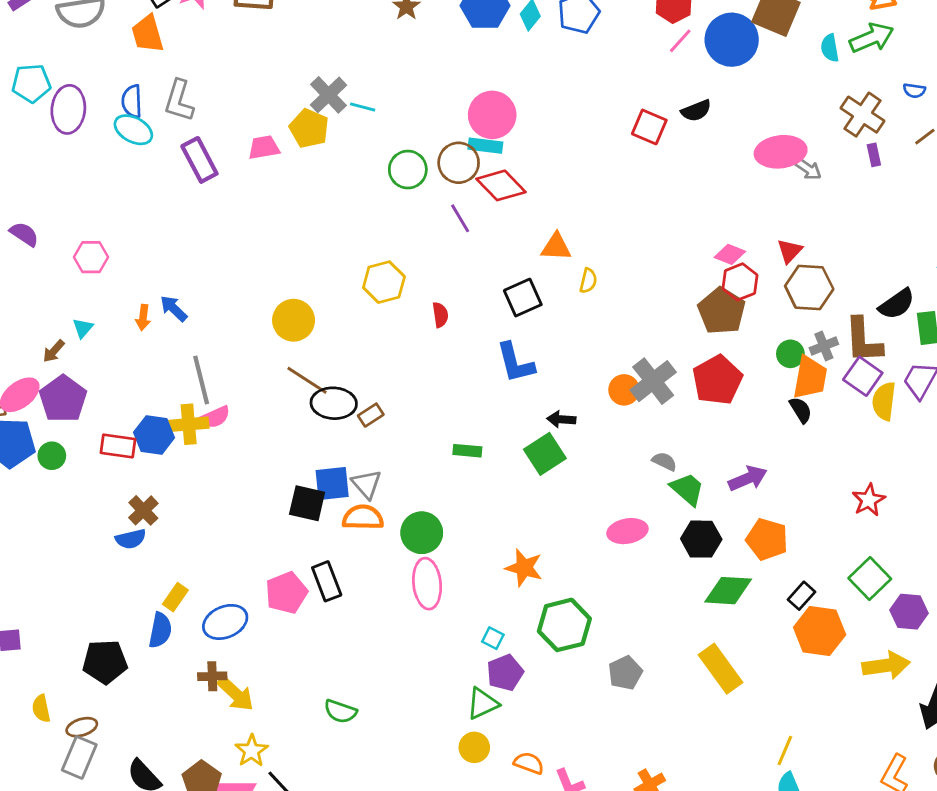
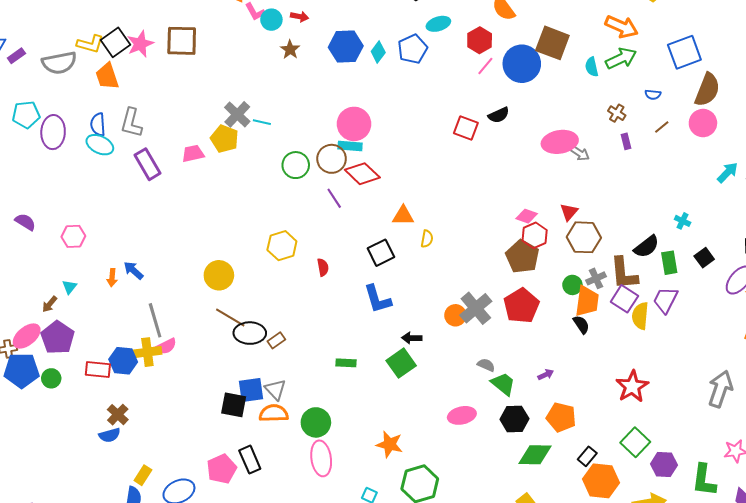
brown cross: (862, 115) -> (617, 113), size x0.6
purple arrow: (748, 478) -> (546, 375), size x0.6
red star: (869, 500) -> (632, 386), size x1.4

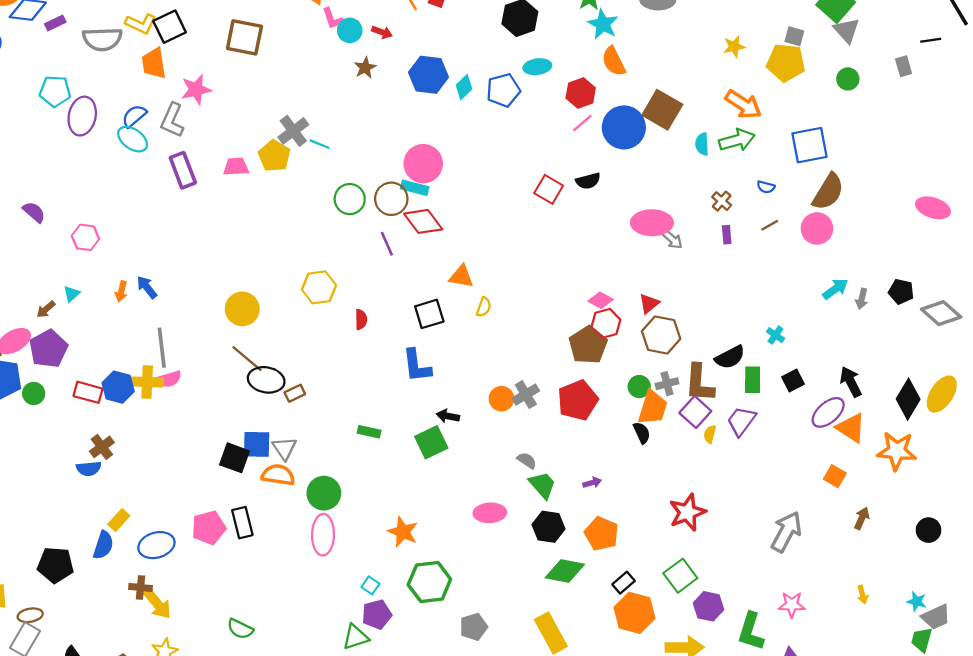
pink star: (140, 44) -> (196, 90), moved
blue semicircle: (98, 125) -> (134, 116), turned 45
gray cross: (476, 308) -> (526, 395), size x0.7
yellow semicircle: (640, 316) -> (710, 434), size x0.6

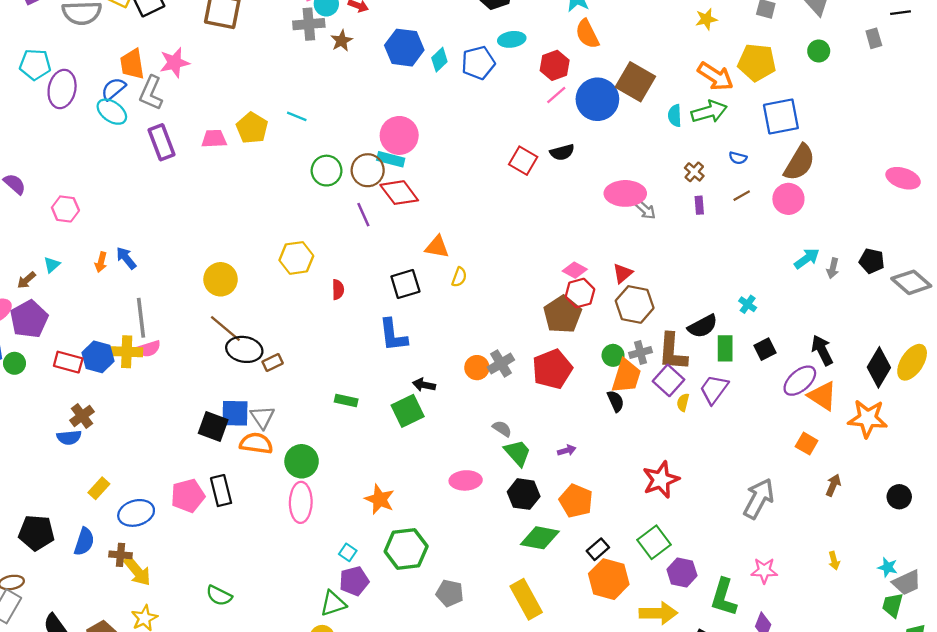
orange trapezoid: (154, 63) -> (132, 64), moved
yellow pentagon: (786, 63) -> (757, 62), moved
gray cross: (293, 131) -> (309, 24), moved, turned 32
blue semicircle: (103, 545) -> (84, 542), moved
gray pentagon: (474, 627) -> (450, 593), turned 30

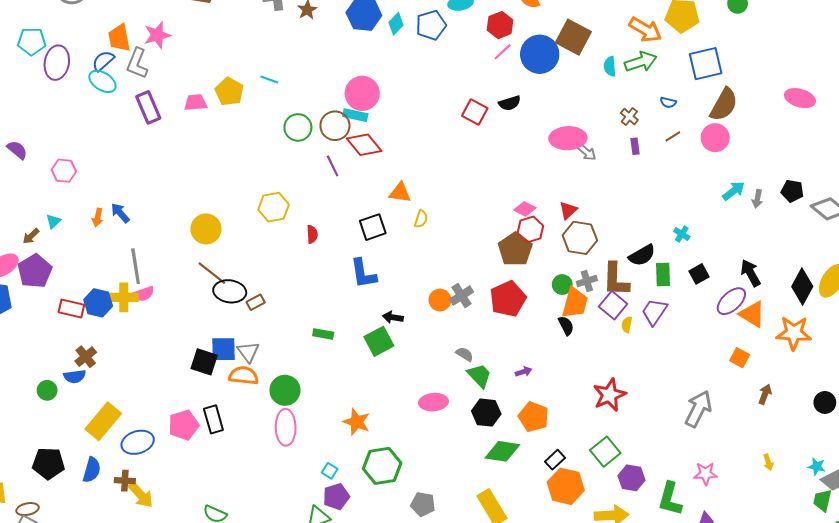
pink ellipse: (903, 178) -> (800, 98), moved
green circle: (15, 363) -> (47, 390), moved
yellow rectangle: (99, 488) -> (103, 421), size x1.8

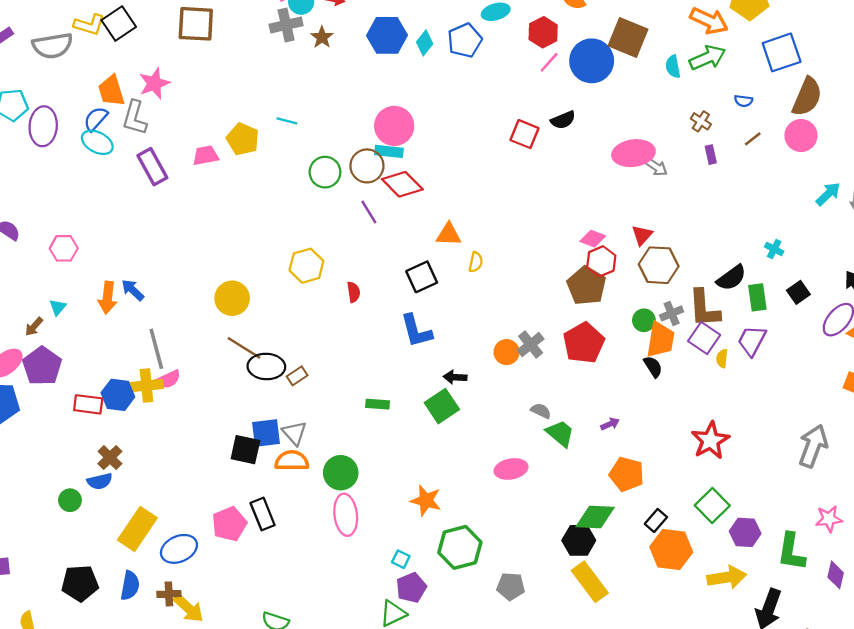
orange arrow: (98, 217) -> (108, 298), size x1.5
black hexagon: (486, 413) -> (579, 540), moved

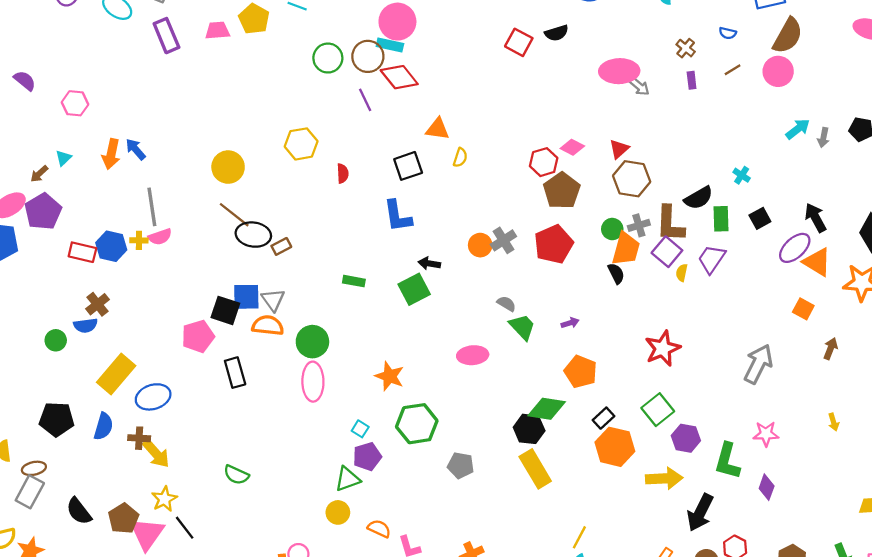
red hexagon: (601, 261) -> (544, 162), moved
yellow cross: (146, 386) -> (139, 240), size x0.6
pink pentagon: (229, 524) -> (198, 336), moved

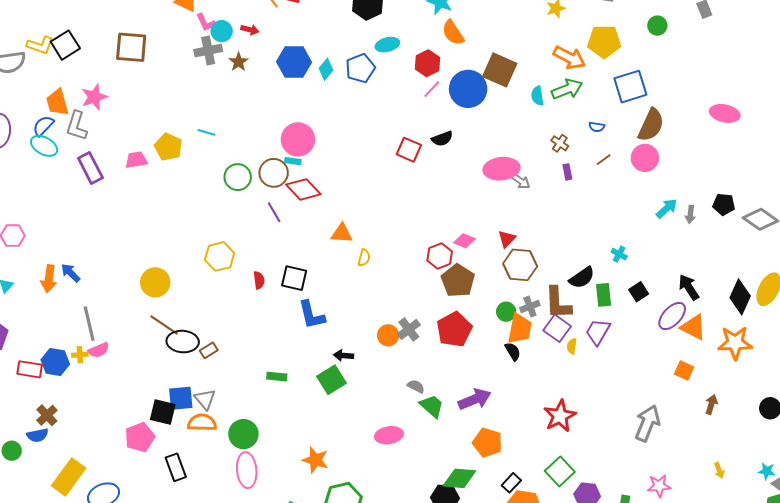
cyan rectangle: (390, 45) -> (293, 161), size x0.7
black square: (408, 166) -> (294, 278), moved, turned 36
purple arrow: (570, 323) -> (475, 399), size x2.0

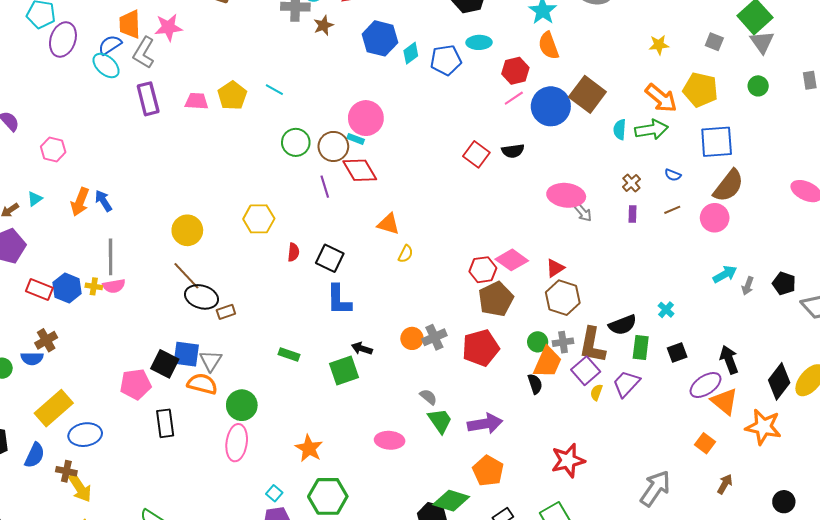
pink diamond: (464, 241) -> (512, 260), size x1.4

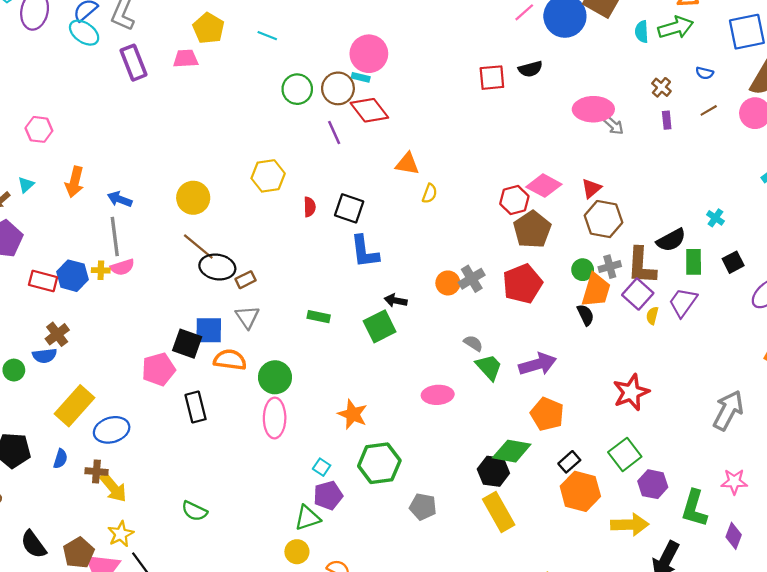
yellow pentagon: (232, 96) -> (209, 28), moved
red square: (476, 154) -> (492, 78), turned -35
blue arrow: (103, 201) -> (120, 199), moved, turned -30
gray triangle: (211, 361) -> (247, 317), moved
blue semicircle: (35, 455) -> (60, 459), size x0.7

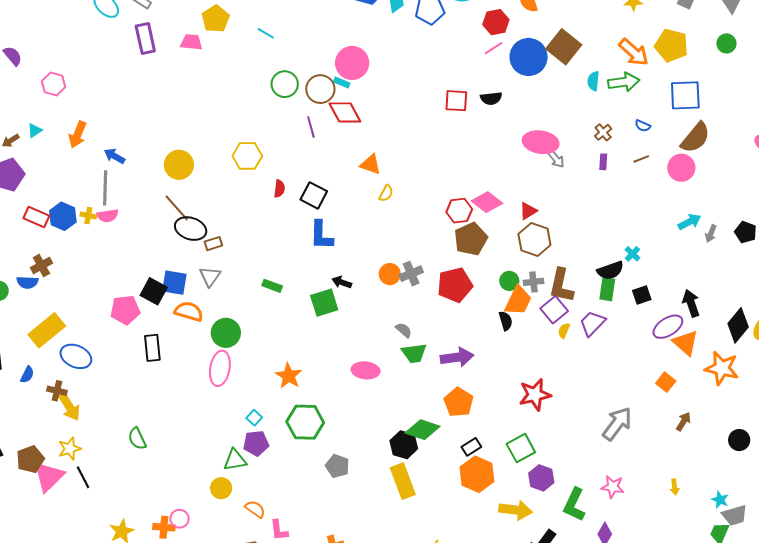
black semicircle: (671, 240) -> (610, 270), moved
green trapezoid: (489, 367) -> (414, 353), turned 116
blue ellipse: (112, 430) -> (76, 356), turned 32
green semicircle: (194, 511) -> (137, 439), turned 30

